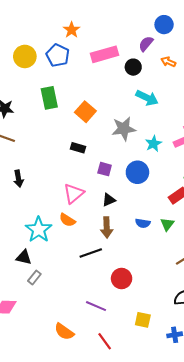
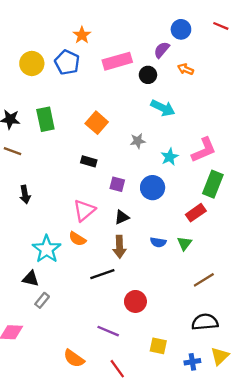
green rectangle: (49, 98) -> (45, 119), moved
gray star: (124, 129) -> (138, 141), size x0.6

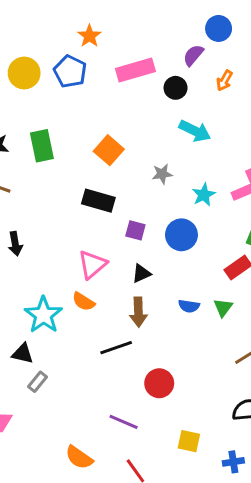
orange arrow: (186, 69) -> (225, 80), turned -84
black rectangle: (89, 161) -> (98, 201), size x1.5

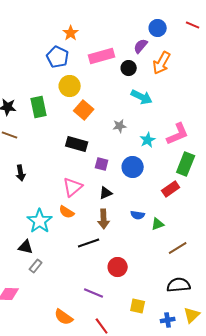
yellow circle: (24, 73) -> (70, 86), moved
orange arrow: (225, 80) -> (162, 63), size x1.6
green triangle: (223, 308) -> (158, 224), moved, turned 32

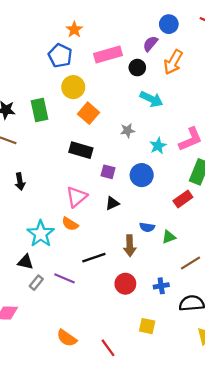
brown arrow: (104, 219) -> (130, 246), moved
purple line: (94, 293) -> (65, 278), moved
blue cross: (168, 320) -> (161, 286), moved

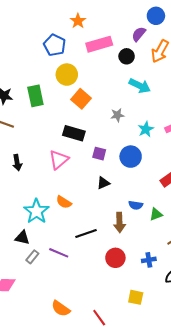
orange star: (74, 30) -> (78, 21), moved
pink triangle: (76, 197) -> (59, 160), moved

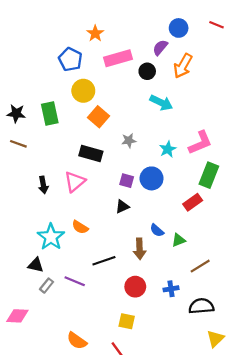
gray star: (117, 115) -> (129, 141), moved
purple square: (99, 154) -> (127, 181), moved
black arrow: (17, 163) -> (43, 185), moved
blue semicircle: (136, 205) -> (157, 230), turned 32
yellow square: (136, 297) -> (127, 321), moved

